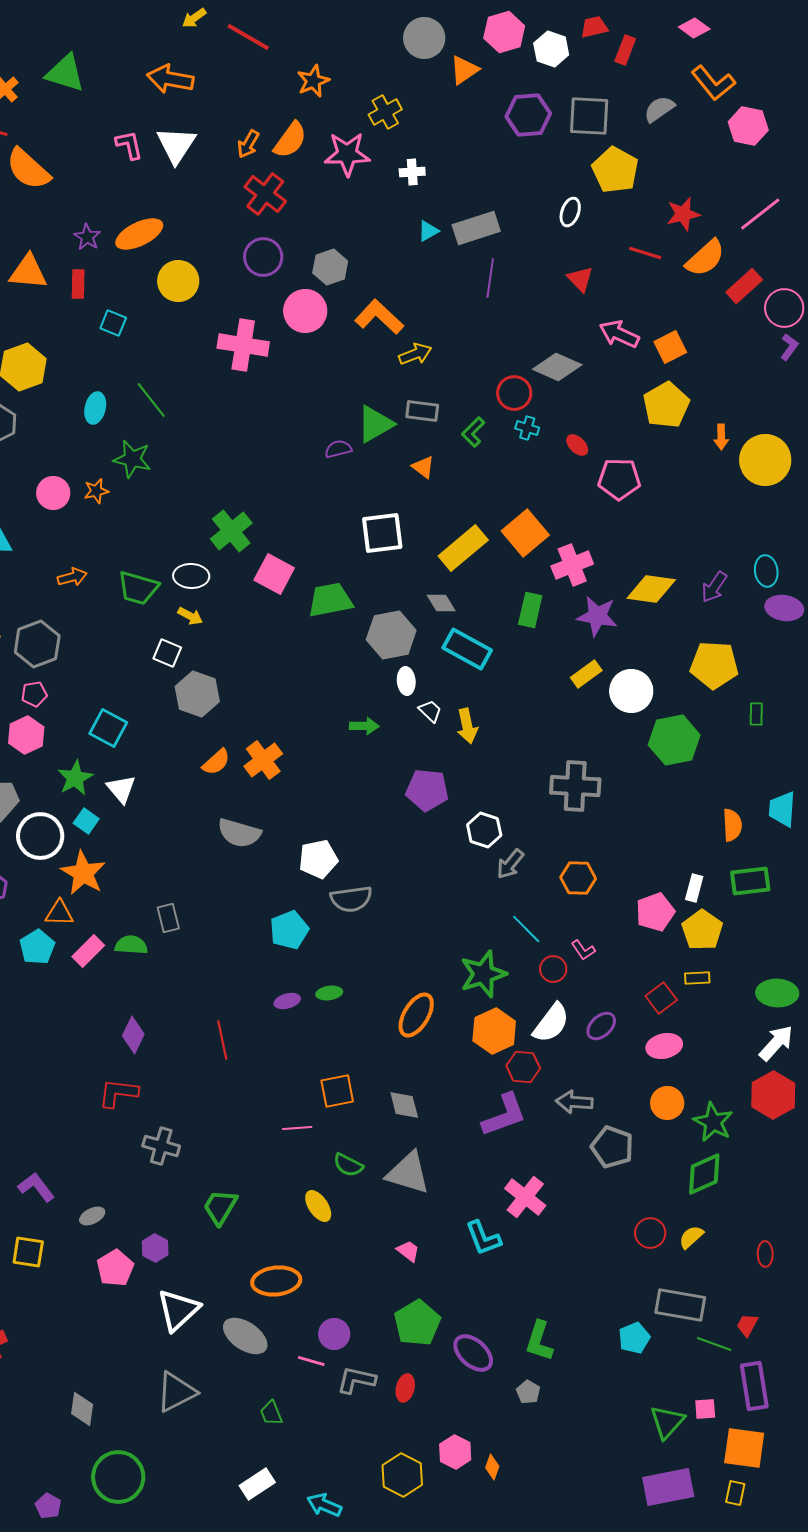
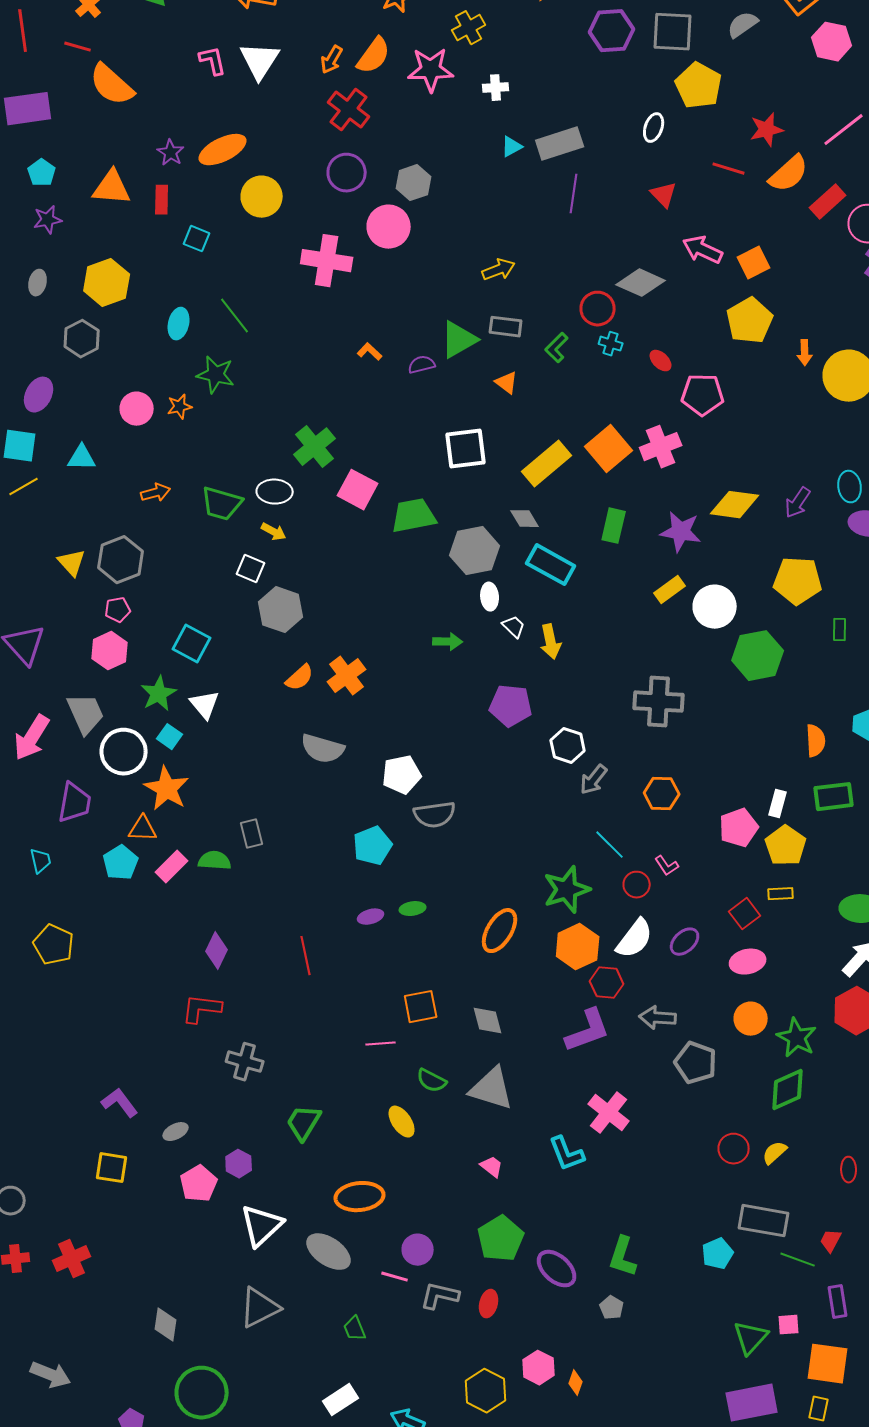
orange L-shape: (379, 317) -> (370, 352), moved, size x0.5
pink cross: (572, 565) -> (661, 447), moved
purple rectangle: (754, 1386) -> (838, 1302), size x0.7

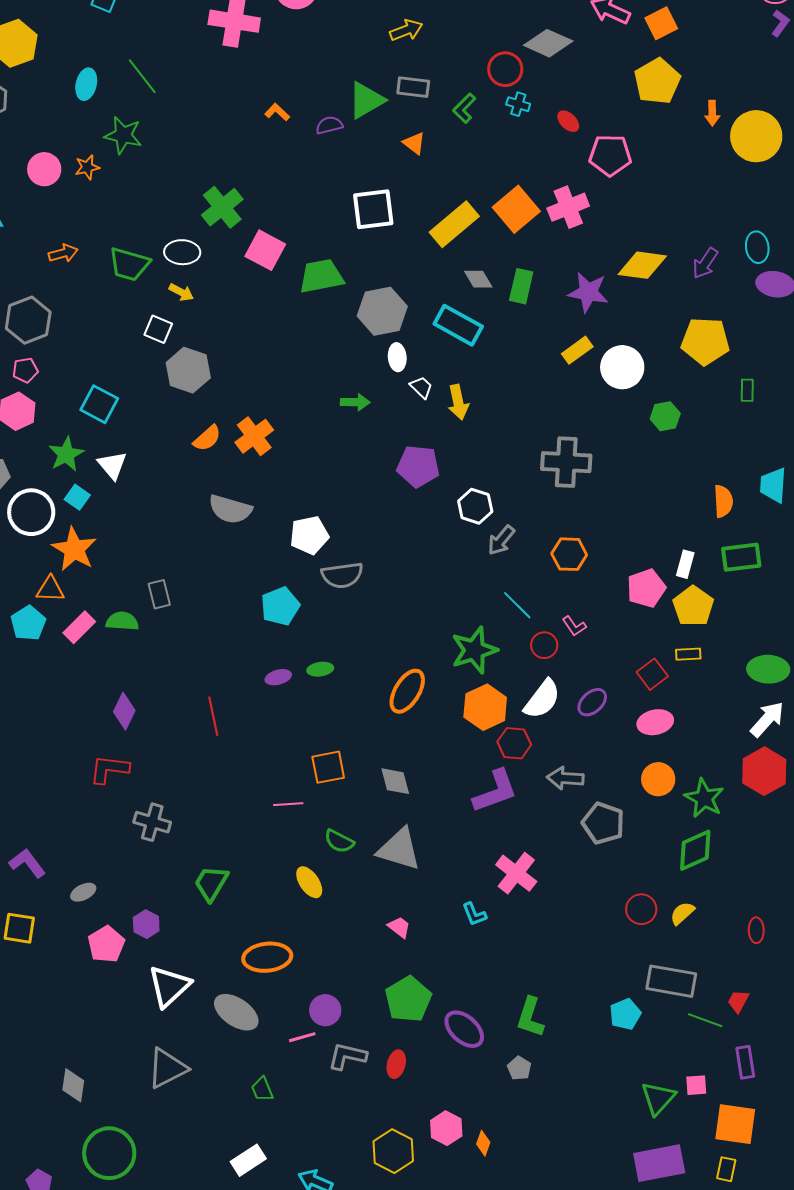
gray diamond: (525, 519) -> (478, 279), moved
green hexagon: (758, 656) -> (665, 416), size x0.6
cyan L-shape: (567, 1154) -> (474, 914), size x0.7
pink line: (395, 1277) -> (302, 1037), turned -32

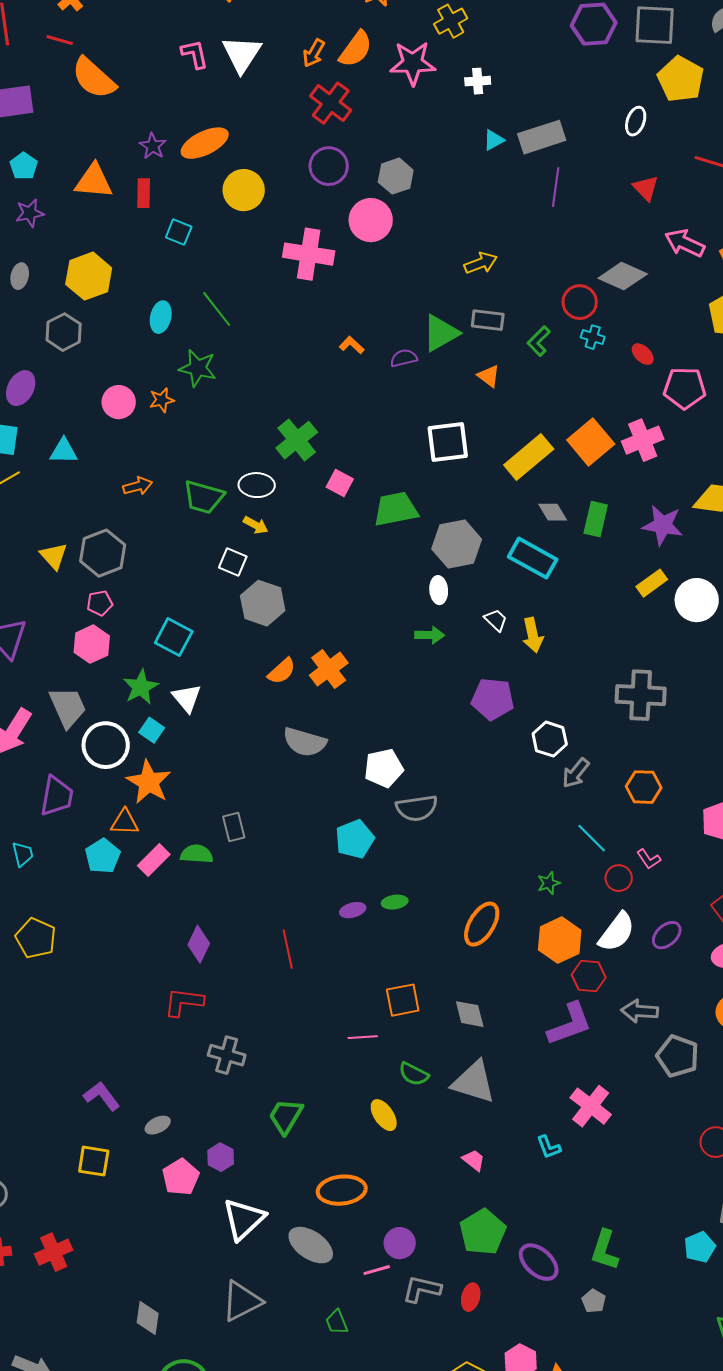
pink square: (265, 250) -> (340, 483), size x0.7
white ellipse: (397, 357) -> (439, 590), moved
green star: (474, 650) -> (549, 883), size x0.5

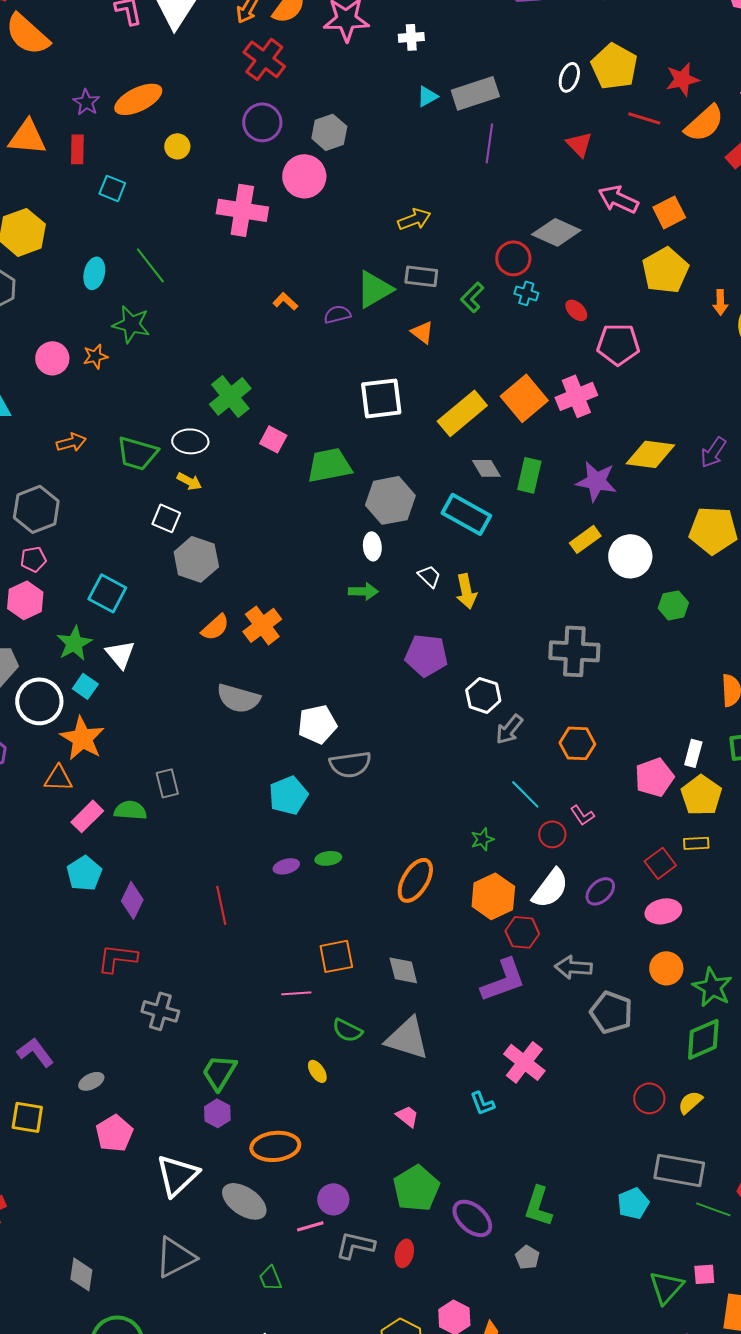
yellow pentagon: (681, 79) -> (614, 66), moved
yellow circle: (244, 190) -> (177, 146), size x0.6
cyan pentagon: (103, 856) -> (84, 873), moved
yellow ellipse: (384, 1115) -> (317, 1071), size x0.7
purple hexagon: (221, 1157) -> (217, 1113), moved

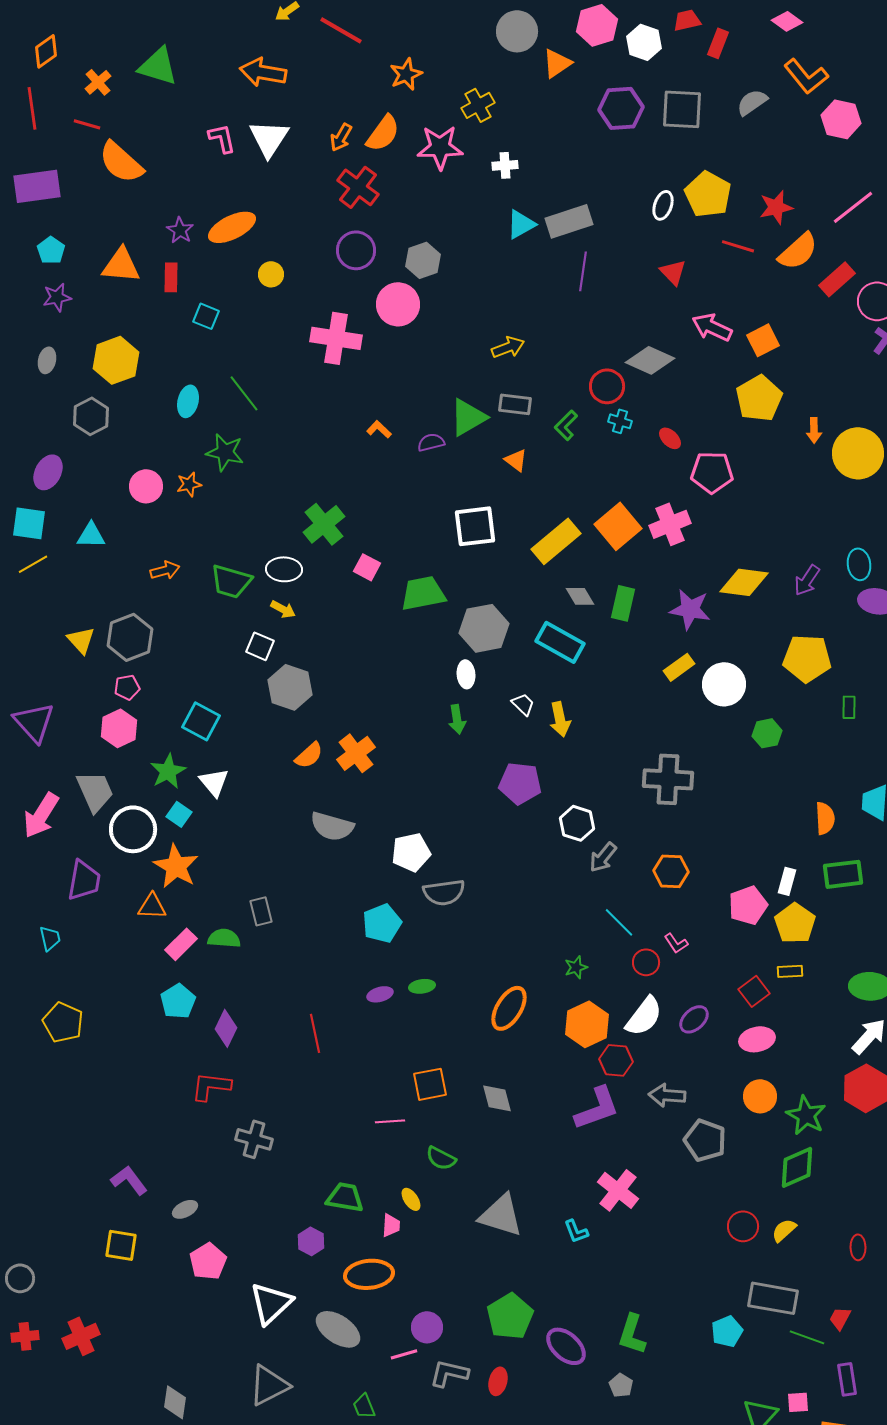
cyan triangle: (427, 96) -> (521, 224), size x1.4
green arrow: (363, 591) -> (457, 719), turned 80
gray triangle: (407, 1038) -> (501, 1215), moved
green trapezoid: (219, 1072) -> (345, 1197), moved, turned 69
pink trapezoid: (407, 1116) -> (391, 1225), moved, turned 55

